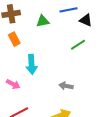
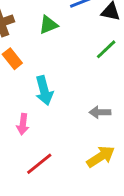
pink arrow: (13, 84) -> (23, 124), turned 80

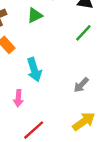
gray arrow: (100, 112) -> (81, 85), turned -42

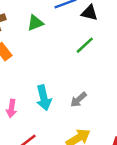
cyan arrow: (34, 70) -> (44, 98), moved

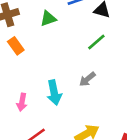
gray arrow: (78, 100) -> (87, 79), moved

